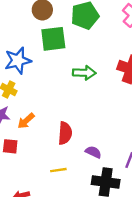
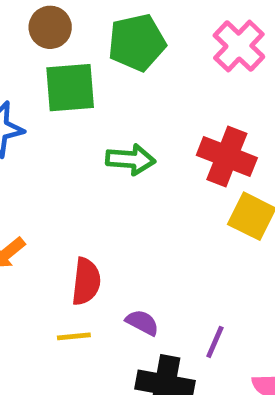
yellow line: (58, 170) -> (74, 336), moved

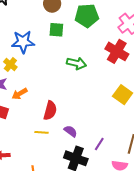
green square: (70, 88) -> (56, 30), size x0.7
red cross: (227, 156) -> (117, 51), moved

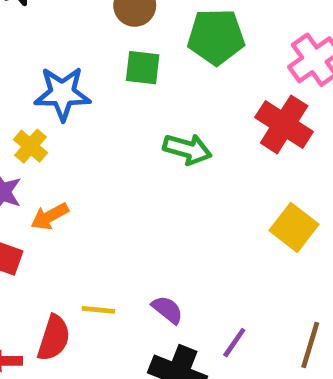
red semicircle: (50, 111) -> (54, 338), moved

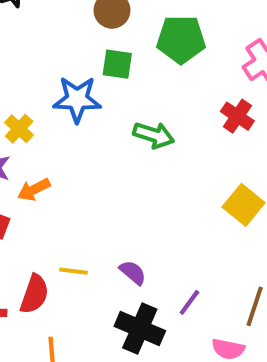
blue star: (62, 93) -> (77, 99), moved
red cross: (284, 124) -> (237, 116), size x0.7

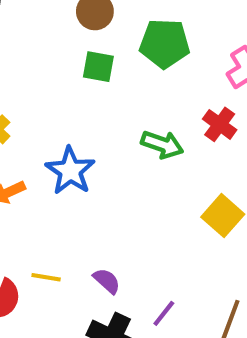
blue star: (77, 99) -> (70, 171), moved, turned 30
green arrow: (154, 135) -> (162, 144), moved

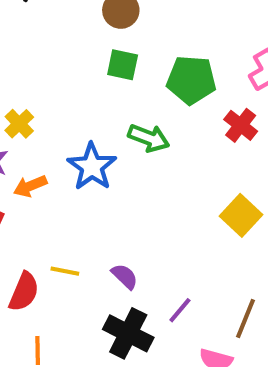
green pentagon: (165, 44) -> (191, 80), moved
green arrow: (162, 144) -> (149, 138), moved

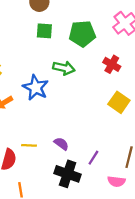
red cross: (241, 125) -> (112, 64), moved

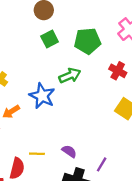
green square: (44, 31) -> (50, 39), turned -30
green arrow: (64, 68) -> (70, 76), turned -35

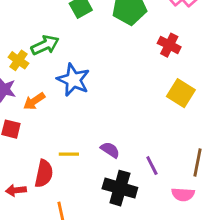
green arrow: (70, 76) -> (45, 45), moved
purple line: (102, 164) -> (152, 166), turned -56

